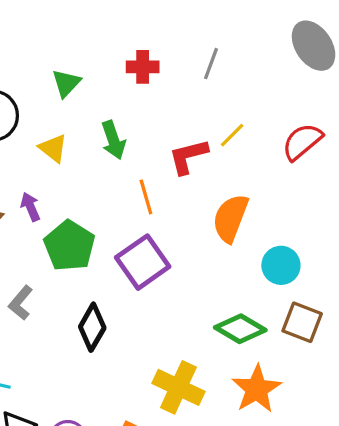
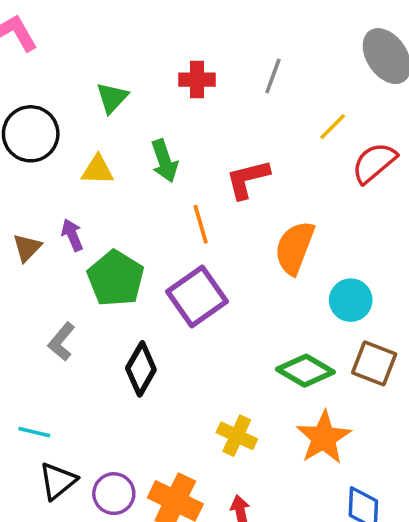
yellow line: (232, 135) -> (333, 127), moved
yellow triangle: (53, 148) -> (98, 170), turned -36
yellow cross: (178, 387) -> (237, 436), size x0.7

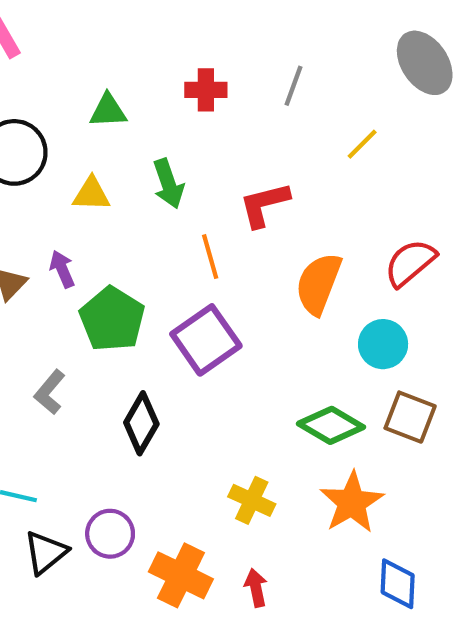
green triangle: (112, 98) -> (108, 111), turned 44
red semicircle: (374, 163) -> (410, 263), moved
purple circle: (114, 494) -> (110, 534), moved

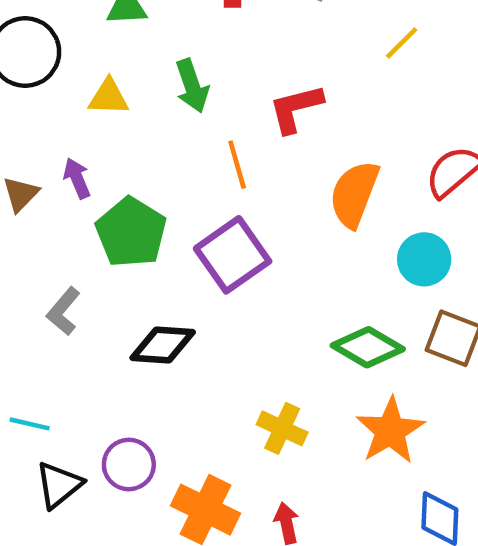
black diamond: (141, 423) -> (163, 345), turned 64

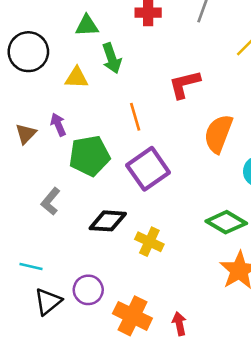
green arrow: (192, 86) -> (112, 58), moved
orange line: (237, 165) -> (135, 117), moved
green pentagon: (131, 232) -> (90, 156), turned 30
yellow cross: (282, 428) -> (149, 242), moved

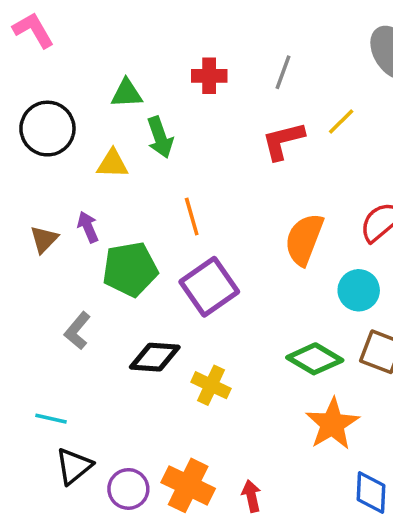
red L-shape: (185, 84) -> (283, 141), moved
purple circle: (88, 290) -> (128, 489), moved

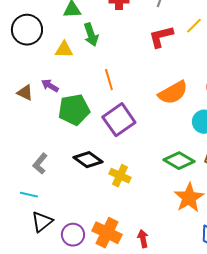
purple arrow: (88, 227) -> (50, 86), turned -36
brown triangle: (44, 239) -> (25, 93), turned -48
orange semicircle: (304, 239) -> (173, 93), turned -140
gray L-shape: (77, 331) -> (40, 164), moved
black diamond: (155, 357) -> (88, 160), turned 32

